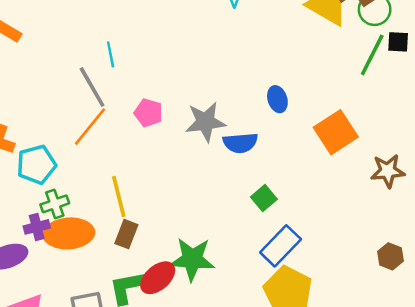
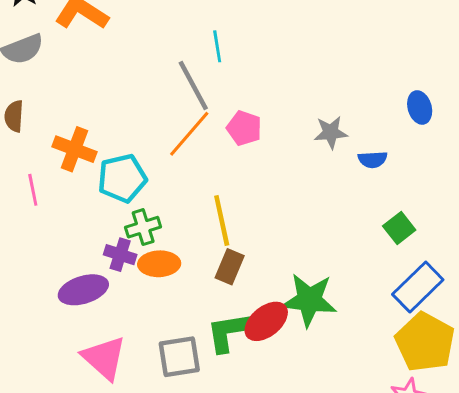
pink pentagon: (148, 113) -> (244, 128), moved
gray star: (205, 122) -> (331, 132), size x0.7
blue semicircle: (240, 143) -> (373, 159), size x0.7
purple cross: (37, 227) -> (120, 255), turned 30
orange ellipse: (69, 233) -> (159, 264), size x0.7

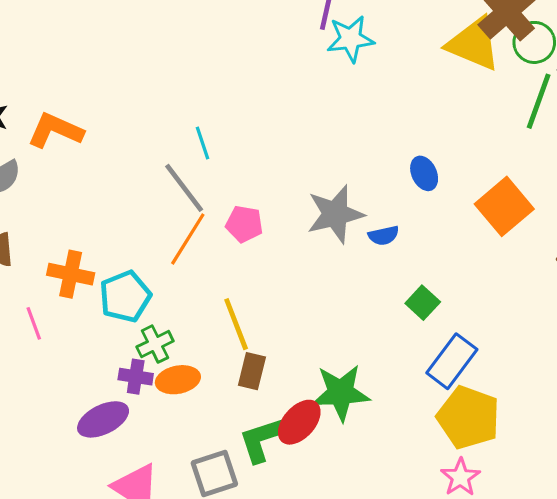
gray star: (331, 132) -> (335, 214), size x1.6

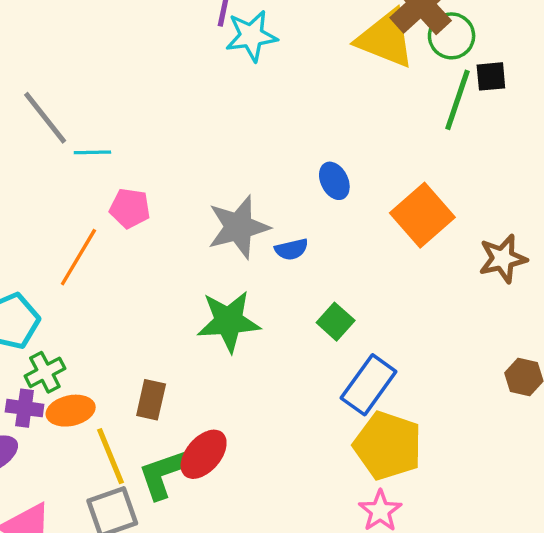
cyan line: (203, 143) -> (92, 152), turned -72
gray line: (184, 188) -> (45, 118), moved
pink pentagon: (244, 224) -> (130, 208), moved
yellow line: (236, 324) -> (110, 456), moved
green star: (341, 393) -> (229, 321), moved

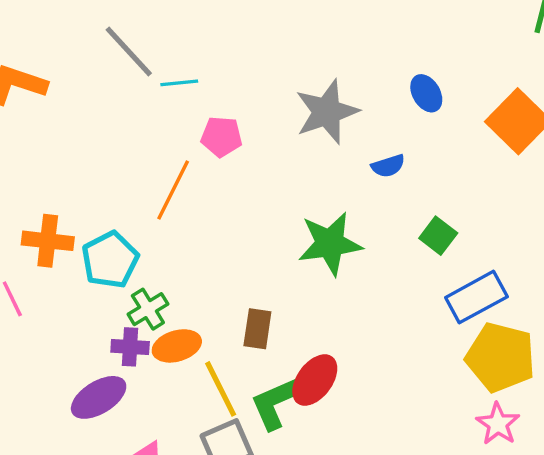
gray star: (239, 227) -> (327, 112), moved
blue rectangle: (369, 385) -> (476, 297), turned 30

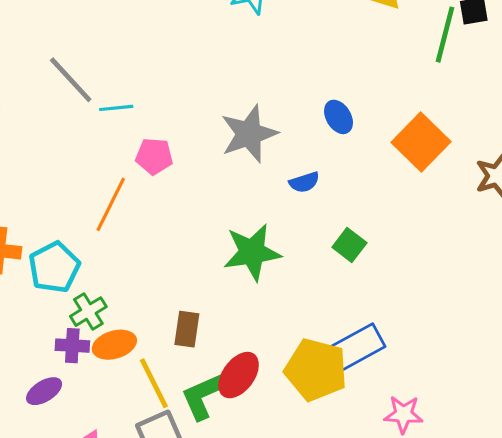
blue rectangle: (476, 297) -> (357, 347), moved
yellow pentagon: (501, 357) -> (316, 370), moved
purple ellipse: (99, 397) -> (44, 391), size x0.7
pink star: (498, 424) -> (403, 414), turned -30

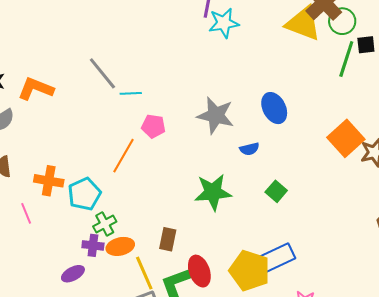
blue ellipse: (338, 117) -> (274, 108), size x1.4
gray star: (249, 134) -> (216, 115), turned 30
orange square: (421, 142) -> (346, 138), moved
red ellipse: (239, 375) -> (199, 271), turned -60

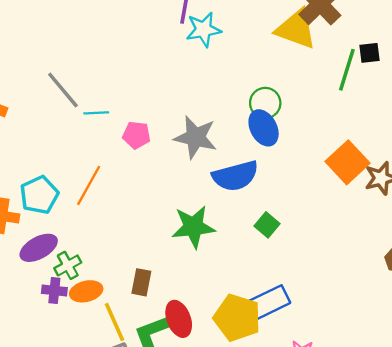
green circle: (342, 21) -> (265, 103), moved
pink pentagon: (153, 126) -> (136, 135), moved
blue semicircle: (249, 149) -> (235, 176), size x2.0
cyan pentagon: (84, 194) -> (39, 195), moved
purple ellipse: (73, 274) -> (39, 248), moved, size x1.4

